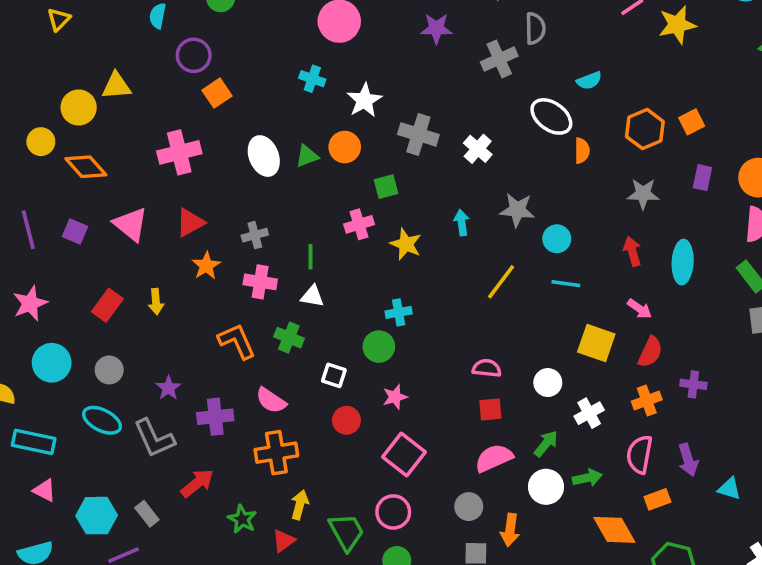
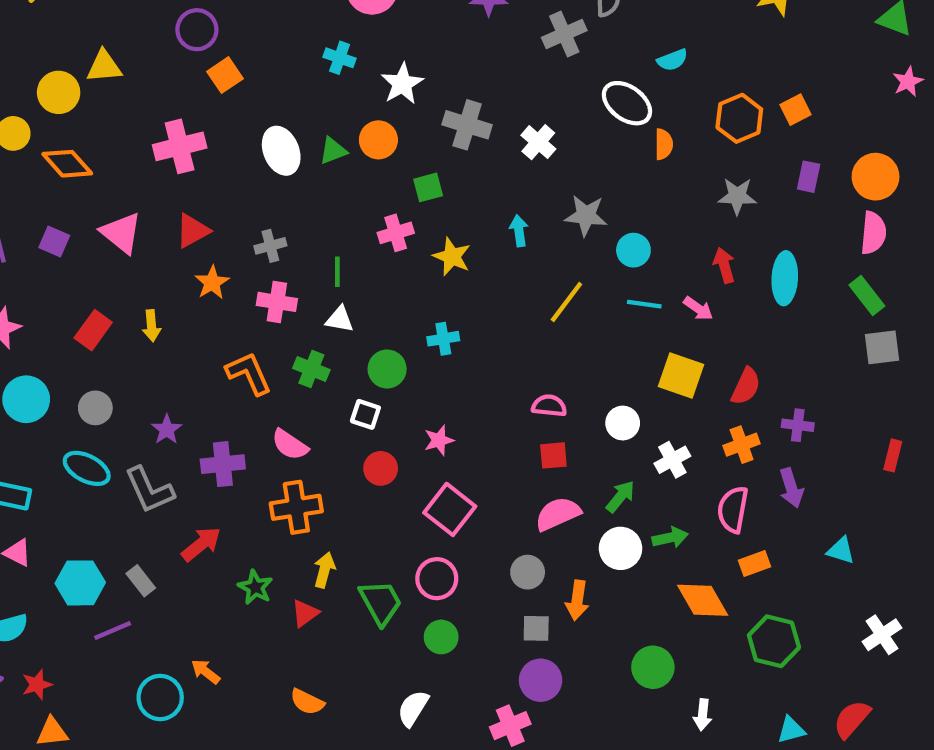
pink arrow: (639, 309) -> (698, 308), moved
green circle: (379, 347) -> (387, 369), moved
purple arrow: (688, 460) -> (791, 488), moved

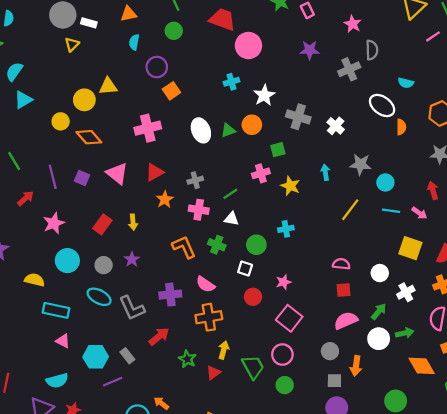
cyan cross: (340, 58) -> (231, 82), turned -35
cyan semicircle: (672, 60) -> (406, 83), turned 35
green line: (337, 272) -> (230, 194), turned 56
purple star: (167, 430) -> (132, 259), moved

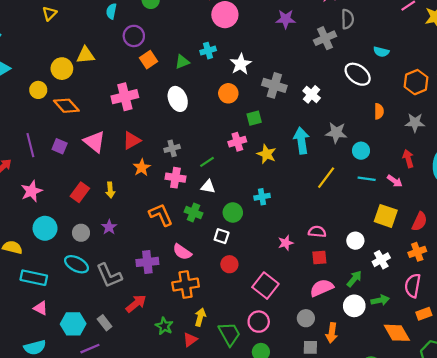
orange semicircle: (401, 127) -> (379, 111), moved
green triangle: (228, 130) -> (182, 62), moved
cyan arrow: (325, 172) -> (301, 141), size x1.6
pink star: (284, 282) -> (286, 243), moved

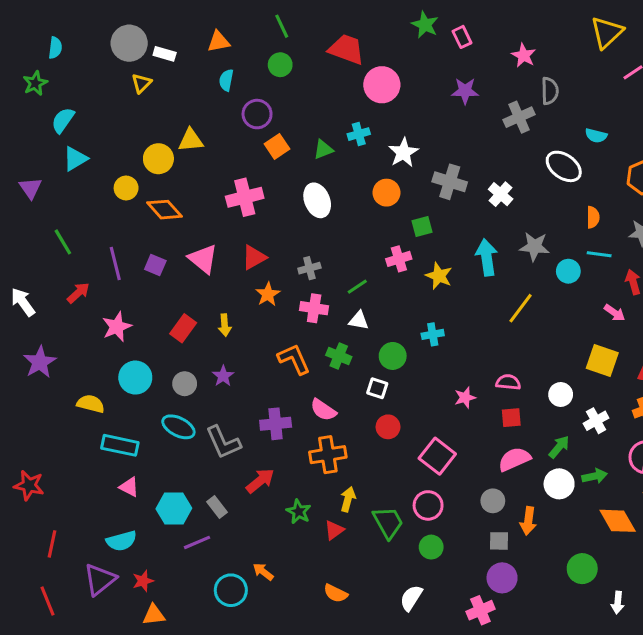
cyan line: (367, 179) -> (599, 254), moved

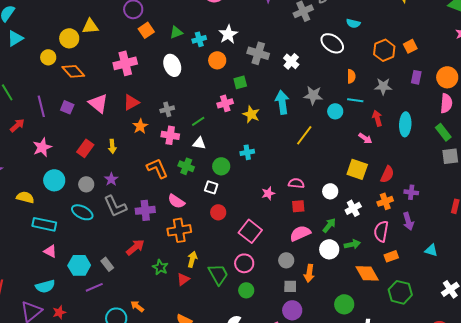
cyan cross: (359, 134) -> (199, 39), moved
gray L-shape: (223, 442) -> (115, 206), moved

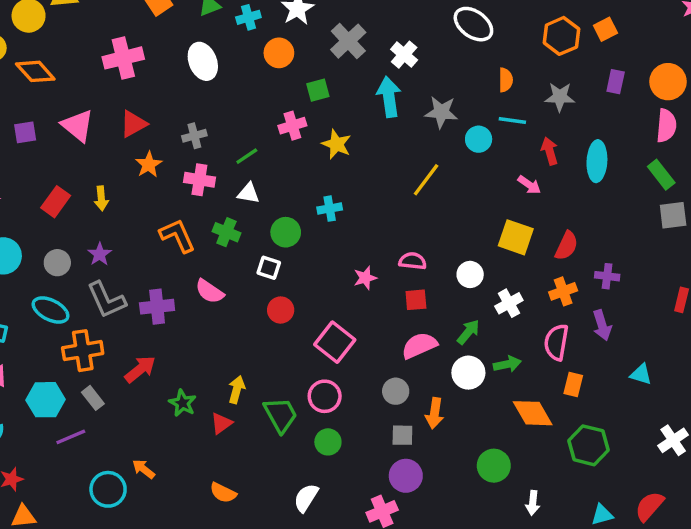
gray cross: (258, 53) -> (348, 41), turned 30
cyan arrow: (282, 102) -> (389, 97), moved
purple square: (67, 107) -> (25, 132), turned -32
orange cross: (179, 230) -> (83, 351), moved
orange rectangle: (391, 256) -> (573, 384), turned -56

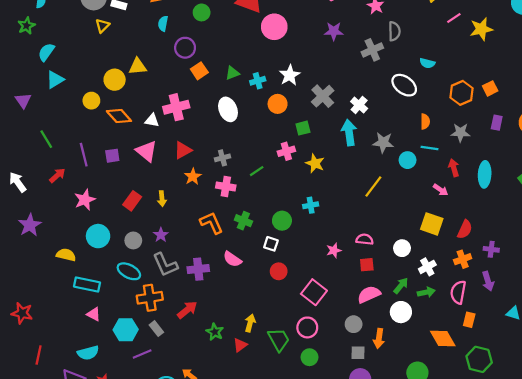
white triangle: (248, 193) -> (152, 120), moved
green arrow: (507, 364) -> (426, 292), moved

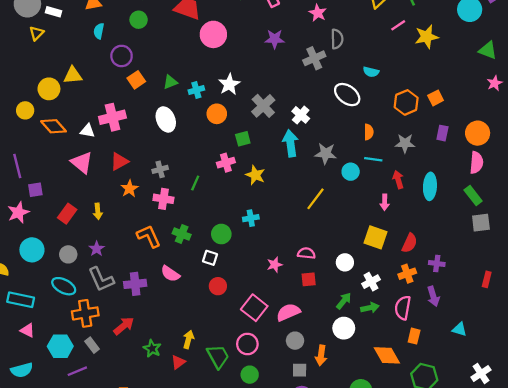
purple square: (112, 156) -> (35, 190), moved
green line: (257, 171) -> (195, 183), turned -32
pink arrow: (441, 190) -> (385, 202), turned 56
pink semicircle: (369, 294) -> (288, 312), moved

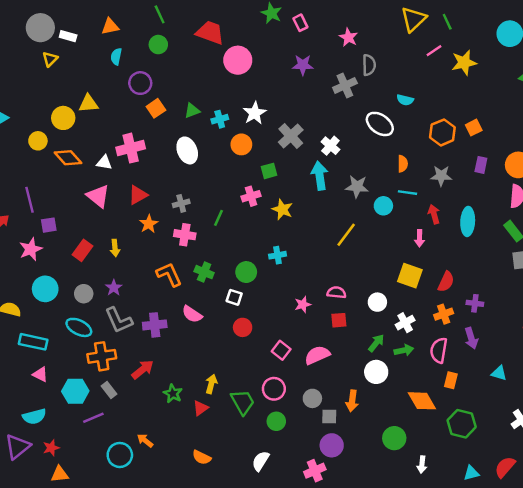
pink square: (254, 308) -> (281, 350), size x0.7
gray circle: (295, 341) -> (312, 398), moved

